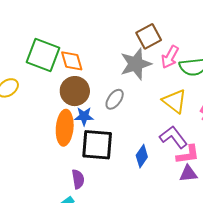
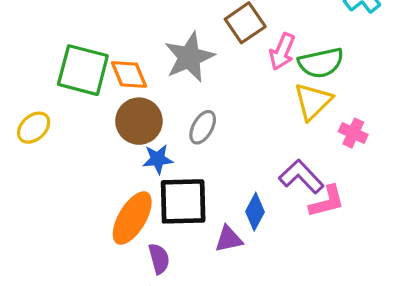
gray star: (136, 64) -> (189, 57), moved
yellow triangle: (175, 101) -> (313, 101), moved, turned 44
orange ellipse: (65, 128) -> (132, 218), moved, turned 32
purple triangle: (188, 174) -> (229, 239), moved

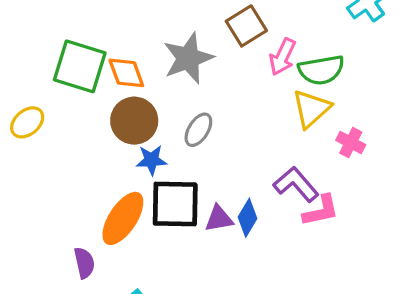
purple triangle: (229, 239) -> (219, 219), moved
purple semicircle: (159, 259) -> (84, 263), moved

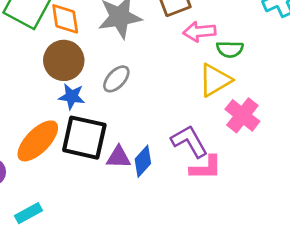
pink arrow: (282, 57) -> (199, 32), turned 48
green semicircle: (321, 70) -> (230, 49), size x0.7
pink cross: (351, 143) -> (242, 115), size x1.4

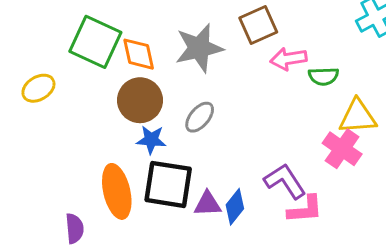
yellow triangle: (215, 80) -> (358, 117), moved, turned 30
orange ellipse: (38, 141) -> (117, 191), turned -54

